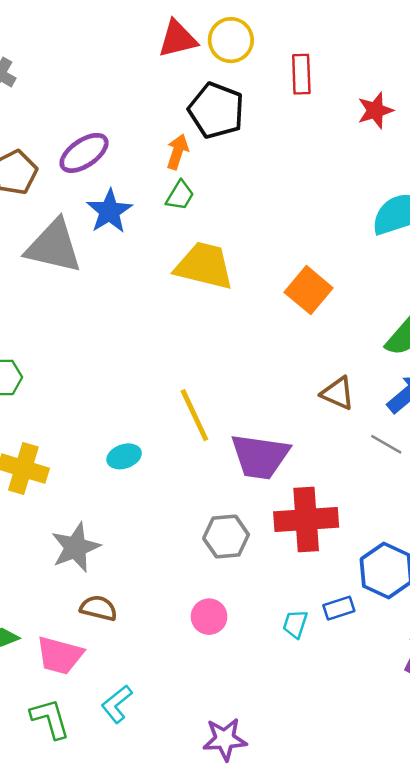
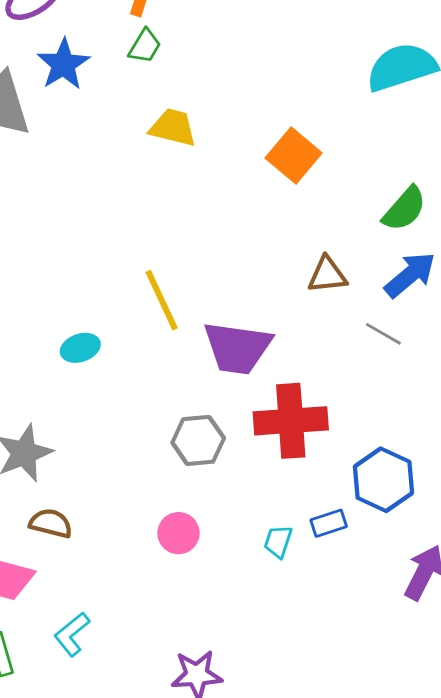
yellow trapezoid: (204, 266) -> (173, 127), size x0.7
brown triangle: (338, 393) -> (327, 275), turned -30

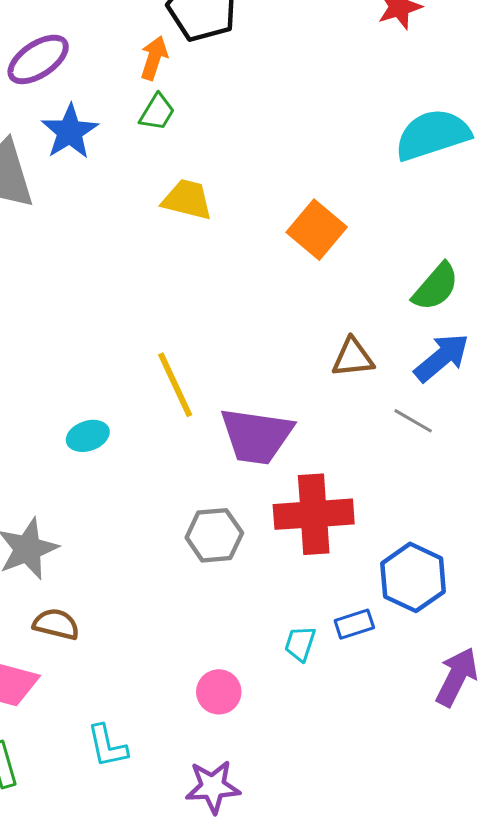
pink circle: (178, 533) -> (219, 692), moved
cyan L-shape: (72, 634) -> (107, 746), moved, turned -63

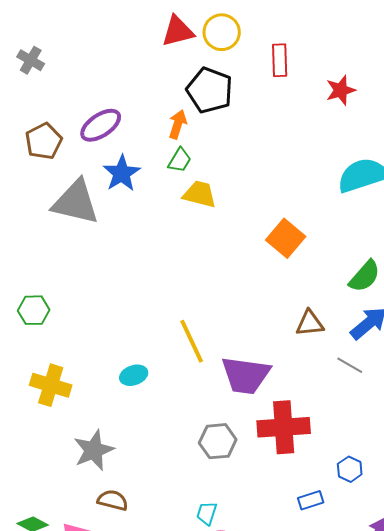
yellow trapezoid: (187, 199) -> (200, 194), moved
blue hexagon: (413, 577) -> (350, 469), size x0.6
cyan trapezoid: (300, 644) -> (207, 513), moved

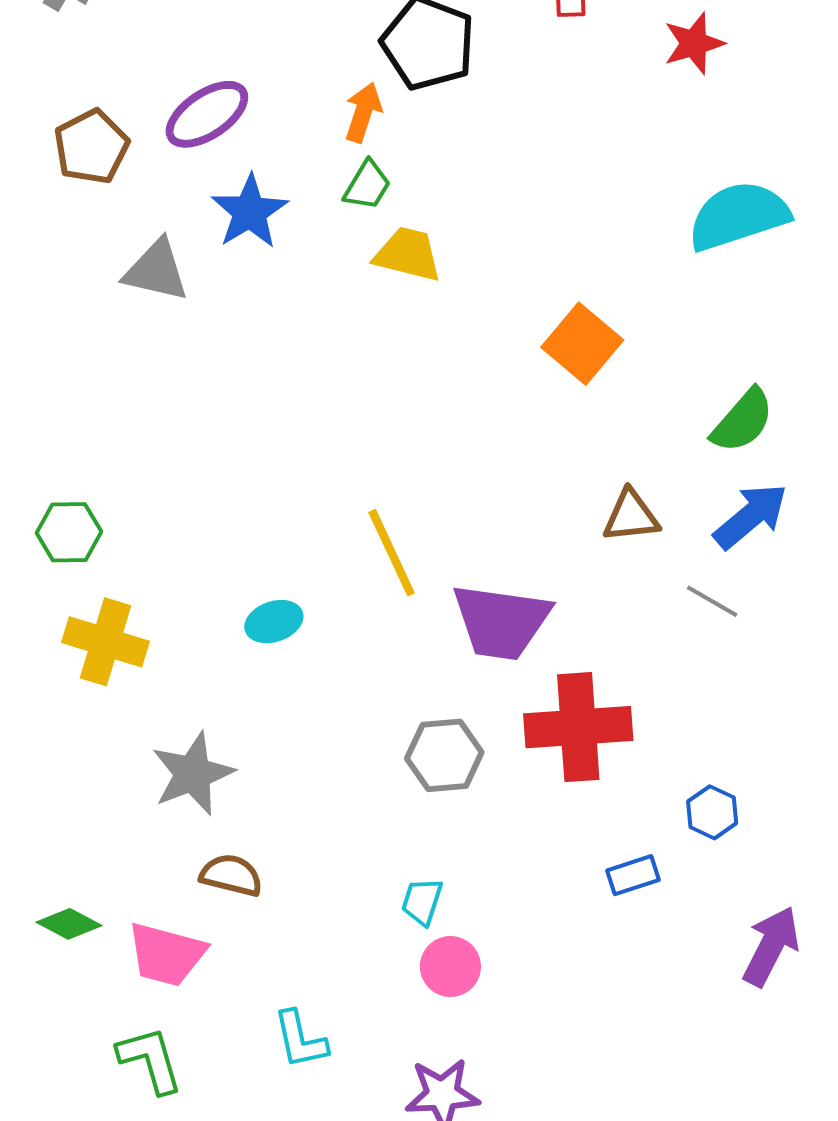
gray triangle: (76, 202) -> (156, 271), size x0.7
green hexagon: (34, 310) -> (69, 532), moved

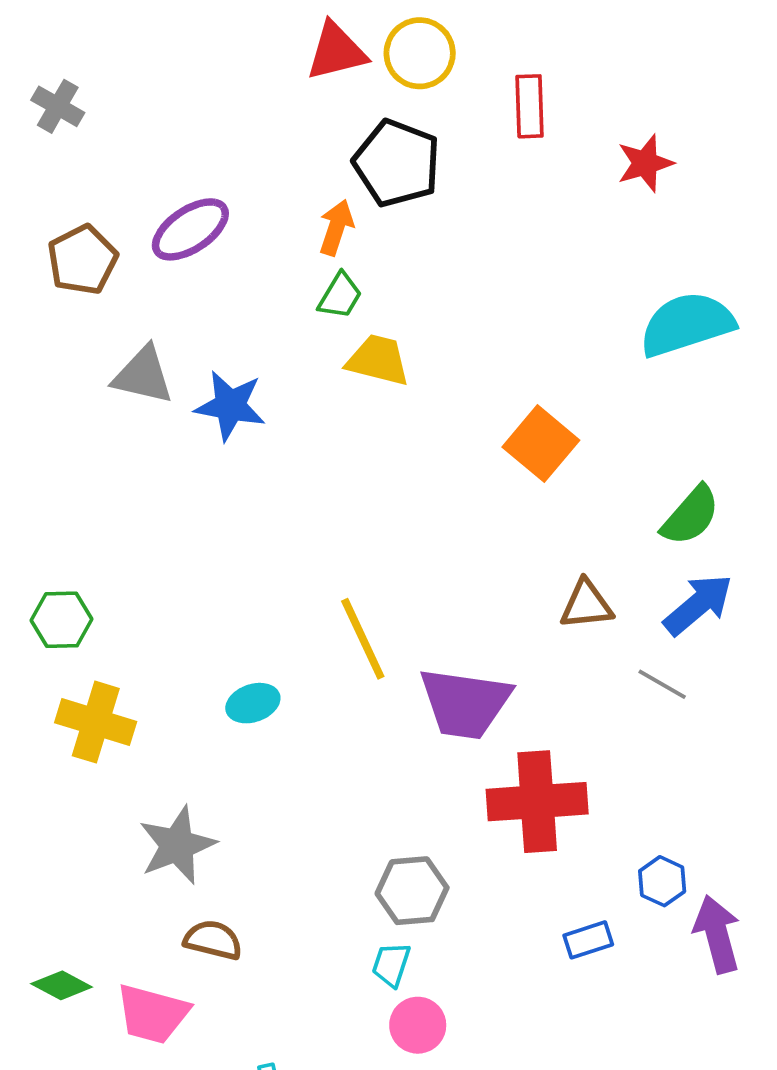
blue star: (250, 212) -> (230, 406), moved, turned -30
gray hexagon: (444, 755) -> (412, 891), moved
purple arrow: (771, 946) -> (717, 934), moved, turned -42

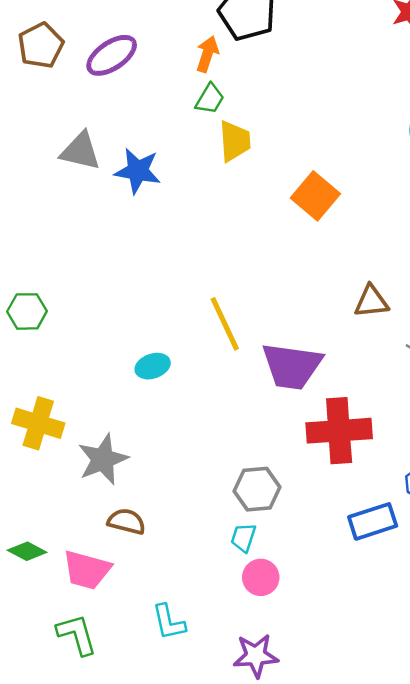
brown pentagon: (82, 260) -> (41, 45), moved
yellow trapezoid: (378, 360) -> (235, 141), turned 72
orange square: (541, 444) -> (315, 196), moved
yellow cross: (96, 722) -> (38, 423), moved
blue rectangle: (588, 940) -> (373, 521), size x1.5

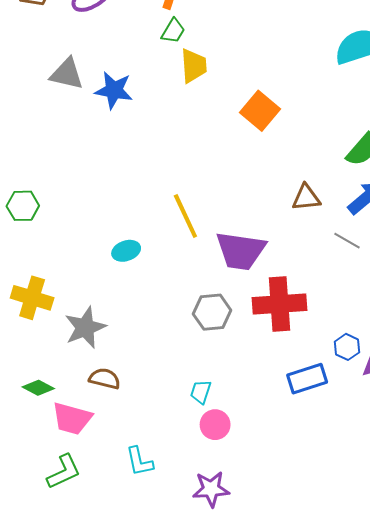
gray hexagon: (257, 489) -> (212, 312), moved
green diamond: (27, 551) -> (38, 388), moved
green L-shape: (77, 635) -> (64, 472), turned 81

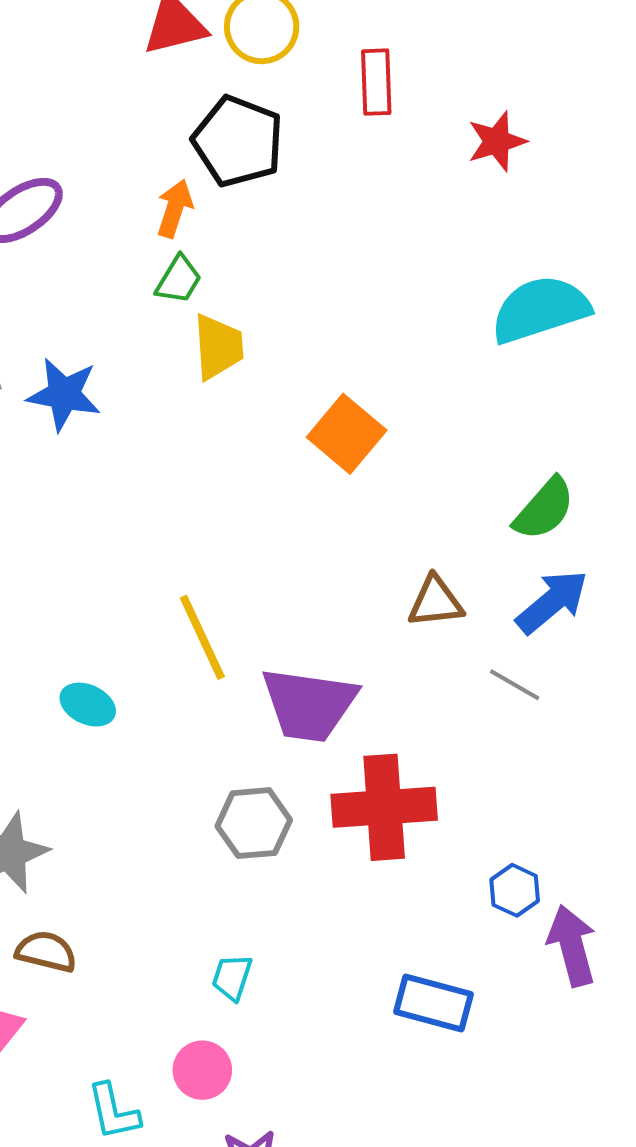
cyan ellipse: (126, 251) -> (88, 705), turned 44
blue rectangle: (307, 379) -> (434, 1003), moved, turned 33
pink circle: (215, 425) -> (202, 1070), moved

